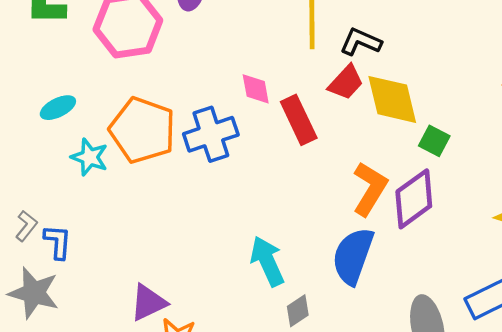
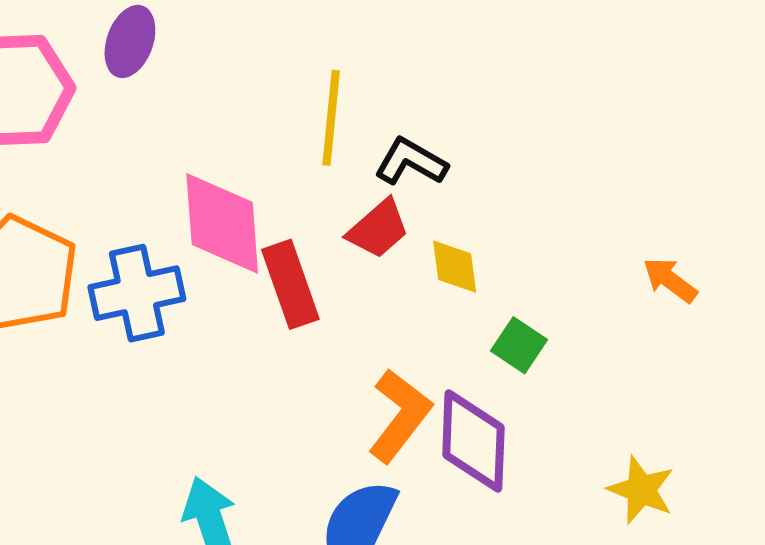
pink diamond: (256, 89) -> (222, 223), size x1.8
yellow diamond: (392, 99) -> (455, 267), size x0.6
purple diamond: (414, 199) -> (473, 441), turned -58

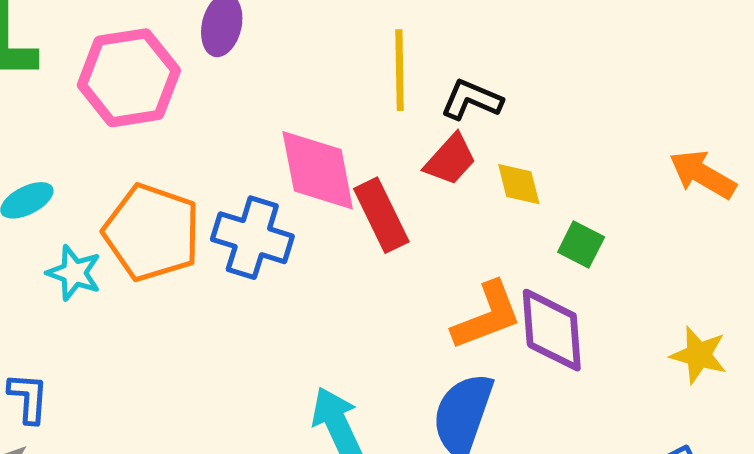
orange arrow: (670, 280) -> (703, 174), size x1.4
blue cross: (137, 293) -> (252, 238), turned 36
orange L-shape: (400, 416) -> (487, 316), turned 38

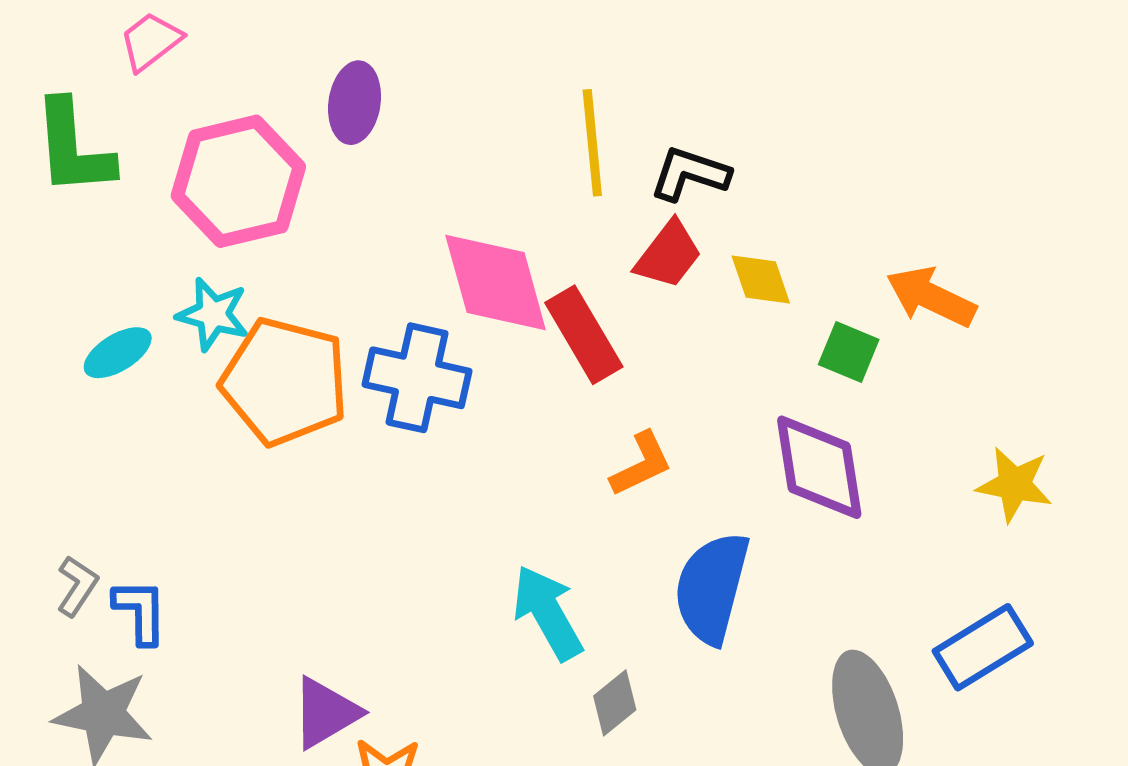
orange arrow: (703, 174) -> (931, 297), moved
cyan star: (74, 273) -> (213, 314), moved
orange L-shape: (487, 316) -> (641, 464), moved, size x0.7

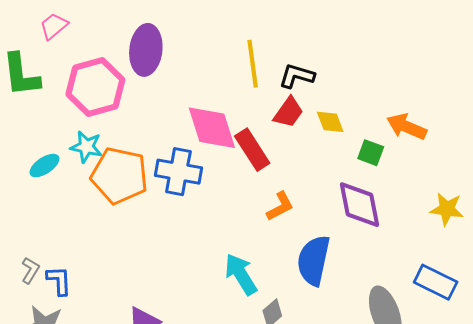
purple ellipse: (355, 103) -> (146, 50), size x1.4
blue rectangle: (983, 647) -> (436, 282), turned 60

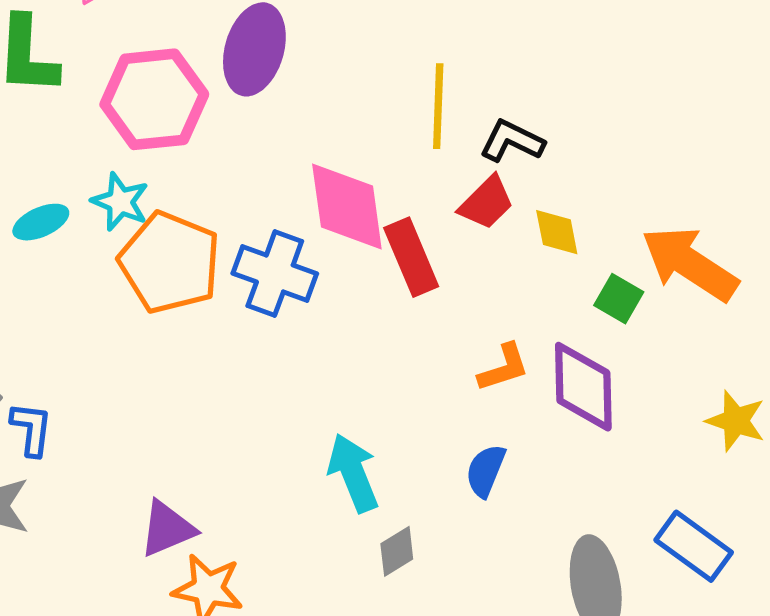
orange arrow: (406, 127) -> (690, 264), size x1.4
orange L-shape: (280, 206) -> (504, 368), moved
blue semicircle: (314, 260) -> (486, 471), size x0.6

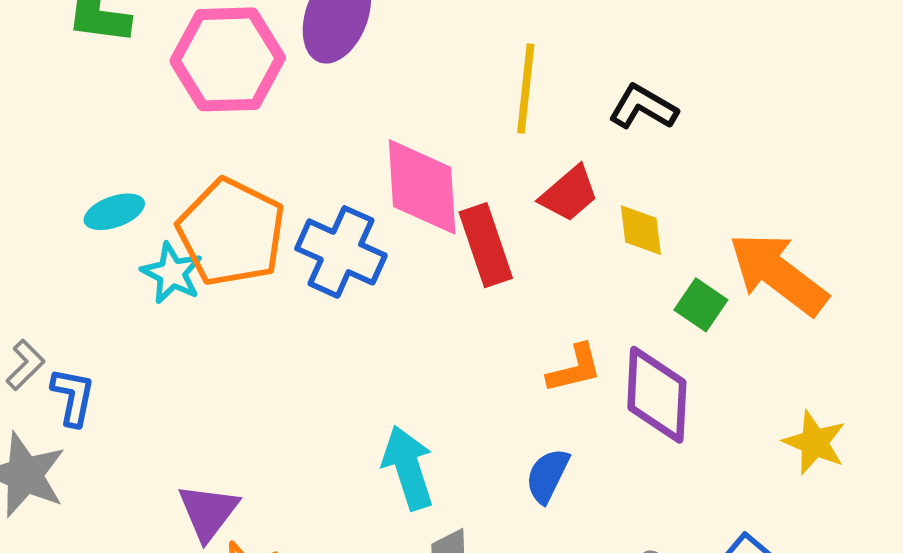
black L-shape: (512, 141) -> (643, 107), moved
cyan star: (120, 202) -> (172, 273), moved
cyan ellipse: (41, 222) -> (114, 212), moved
purple triangle: (167, 529) -> (208, 512), turned -34

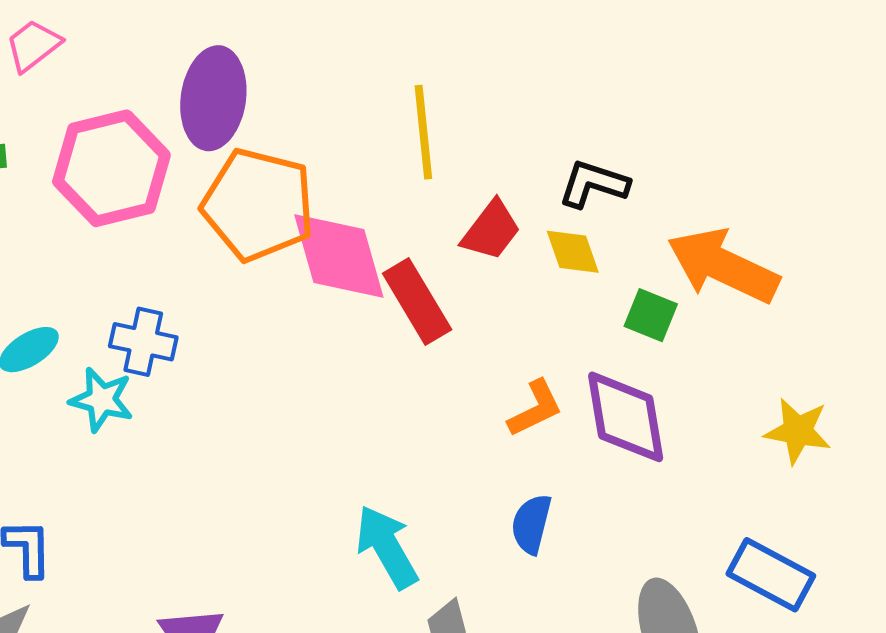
black L-shape: (643, 107) -> (594, 184), moved
orange pentagon: (231, 232) -> (258, 205), moved
blue cross: (341, 252) -> (143, 342), moved, size x0.7

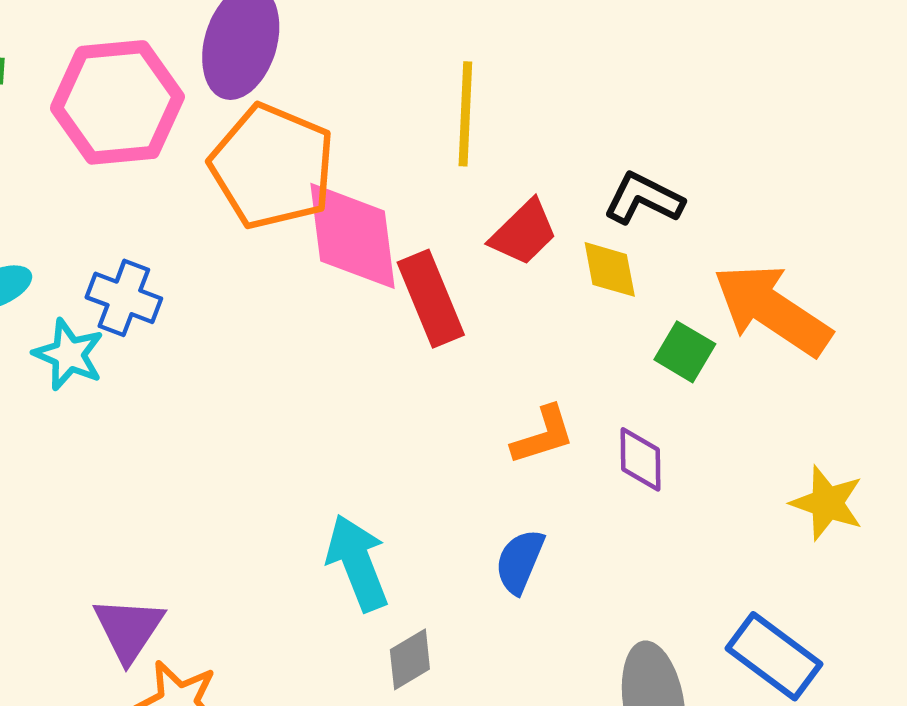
purple diamond: (626, 417) -> (640, 459), size x0.6

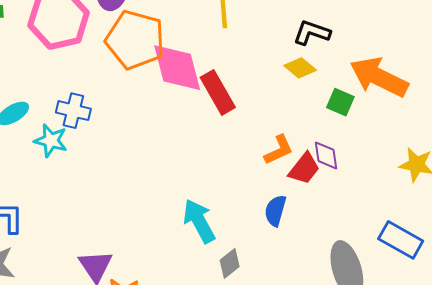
red trapezoid: (524, 233) -> (304, 169), moved
yellow diamond: (610, 269) -> (300, 68), turned -32

